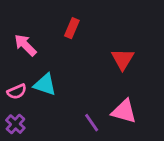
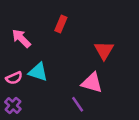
pink triangle: (124, 111) -> (92, 83), moved

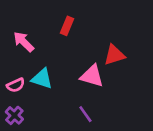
red triangle: (104, 50) -> (114, 55), turned 42
pink triangle: (92, 83) -> (92, 76), moved

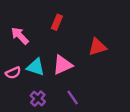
pink triangle: (92, 76) -> (63, 65), moved, turned -40
purple cross: (14, 115) -> (38, 99), moved

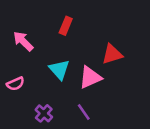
pink triangle: (63, 65) -> (90, 77), moved
cyan triangle: (36, 67) -> (59, 70), moved, turned 30

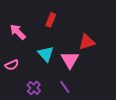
pink triangle: (90, 77) -> (70, 60), turned -36

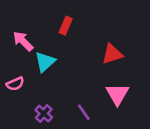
cyan triangle: (46, 54) -> (45, 62), moved, turned 30
pink triangle: (70, 60) -> (117, 94), moved

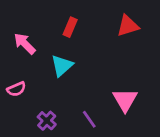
red triangle: (112, 54) -> (128, 26), moved
cyan triangle: (45, 62) -> (62, 66), moved

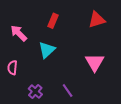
pink semicircle: (16, 89) -> (12, 68), turned 120
pink triangle: (125, 100) -> (95, 62), moved

